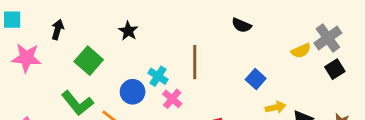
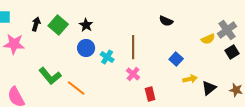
green square: (89, 61) -> (58, 25), moved
blue circle: (133, 92) -> (86, 48), moved
pink cross: (172, 99) -> (133, 74), moved

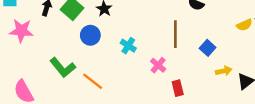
brown line: (133, 47) -> (175, 34), moved
blue circle: (86, 48) -> (90, 35), moved

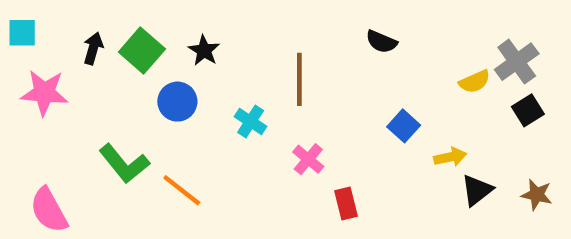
brown line: (175, 34) -> (299, 79), moved
yellow arrow: (224, 71) -> (450, 157), moved

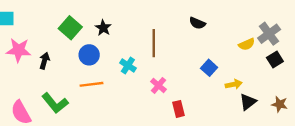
black arrow: (93, 48) -> (44, 61), moved
green L-shape: (124, 164) -> (55, 103), moved
orange line: (182, 190) -> (91, 84), moved, turned -45

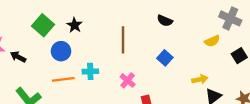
gray cross: (269, 34) -> (230, 18), moved, turned -30
black arrow: (44, 61) -> (18, 57), turned -77
cyan cross: (128, 65) -> (90, 71), moved, turned -35
blue square: (209, 68) -> (165, 58), moved

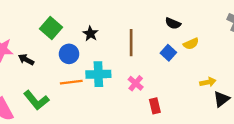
black star: (75, 25) -> (90, 34), moved
yellow semicircle: (212, 41) -> (191, 44), moved
blue square: (165, 58) -> (168, 53), moved
cyan cross: (90, 71) -> (98, 74), size x1.5

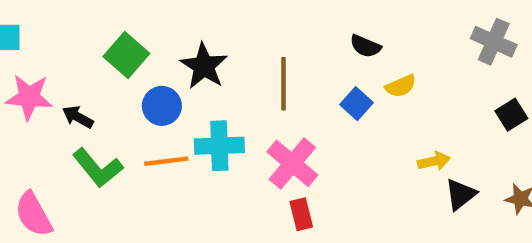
black star: (90, 34) -> (204, 66), size x1.5
pink cross: (136, 83) -> (292, 163), size x1.6
green L-shape: (36, 100) -> (98, 168), moved
red rectangle: (155, 106) -> (301, 214), moved

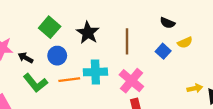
blue circle: (162, 106) -> (57, 56), moved
yellow arrow: (434, 161) -> (195, 88), moved

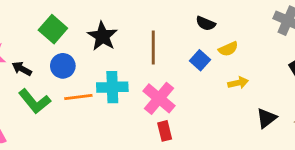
yellow arrow: (195, 88) -> (238, 83), moved

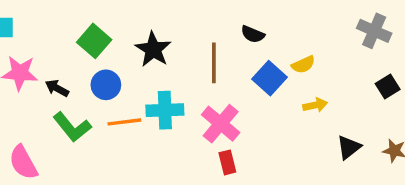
black semicircle: (206, 23) -> (253, 34), moved
blue square: (200, 60) -> (270, 78), size x1.4

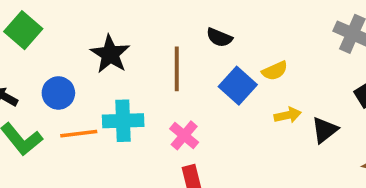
green square: (94, 41) -> (23, 30), moved
pink cross: (221, 124) -> (184, 135), size x0.7
black triangle: (349, 147) -> (325, 130), moved

